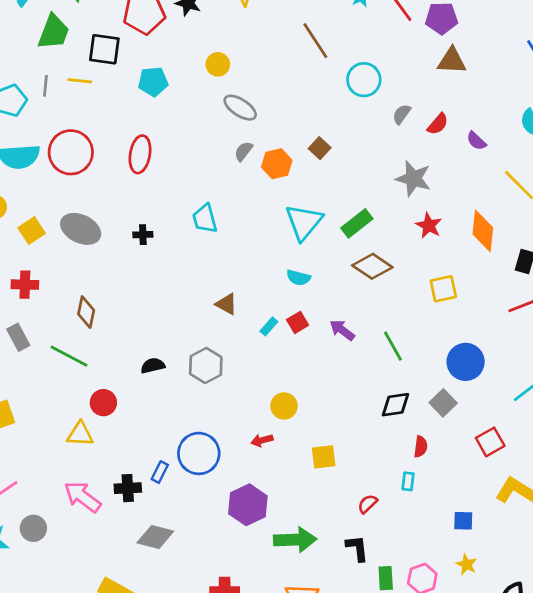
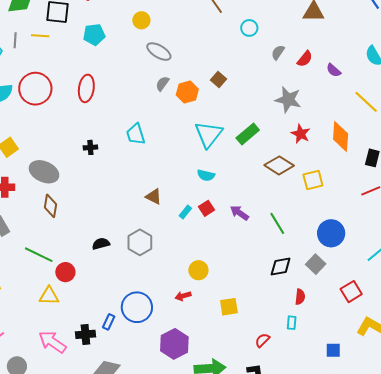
cyan circle: (364, 80) -> (249, 28), size x0.7
gray ellipse: (81, 229) -> (44, 172), moved
brown diamond: (372, 266) -> (279, 165), moved
green line: (69, 356) -> (39, 255), moved

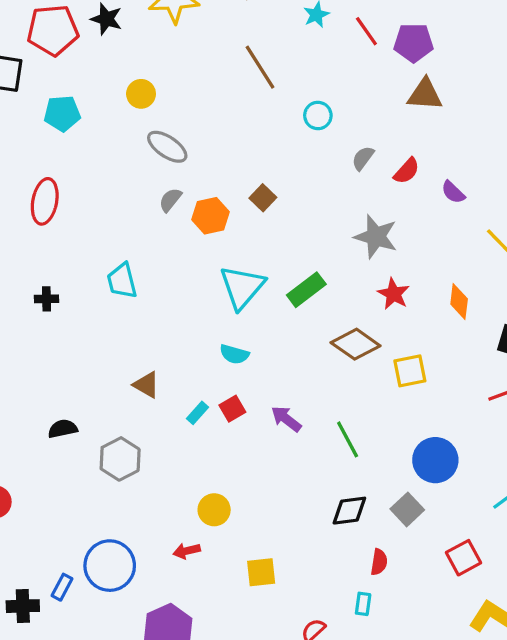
orange diamond: (341, 136) -> (459, 302), size x0.7
black semicircle: (101, 244) -> (63, 429), moved

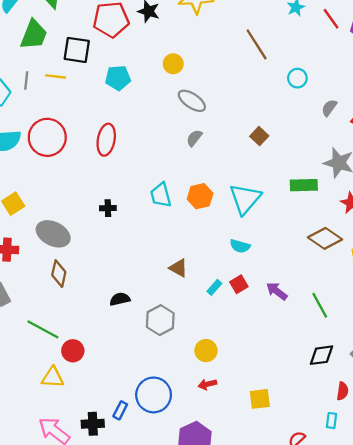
orange hexagon: (211, 216) -> (200, 196), moved
green rectangle: (306, 290) -> (304, 185), moved, turned 36
yellow circle: (214, 510) -> (206, 351), moved

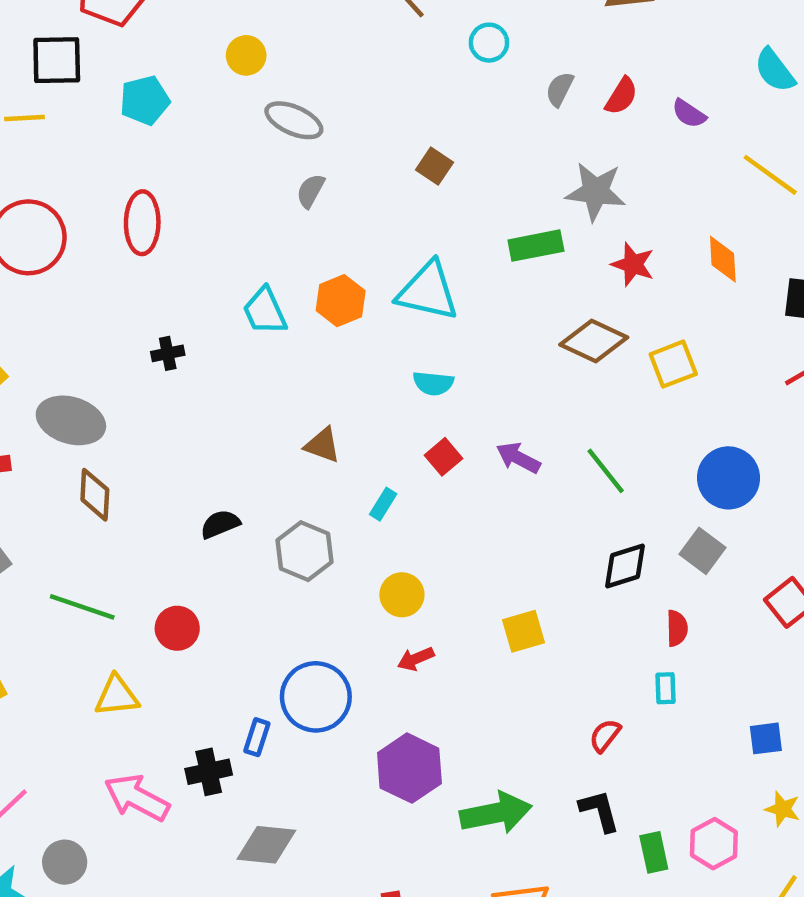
cyan triangle: (245, 199) -> (428, 291), turned -48
cyan rectangle: (214, 287) -> (383, 504), moved
red circle: (73, 351) -> (177, 628), moved
yellow square: (260, 399) -> (524, 631), moved

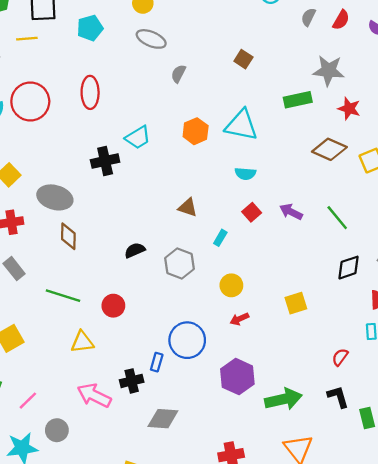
gray ellipse: (294, 120) -> (151, 39), moved
cyan trapezoid: (265, 311) -> (138, 138), moved, turned -96
black cross: (168, 353) -> (105, 161), size x1.6

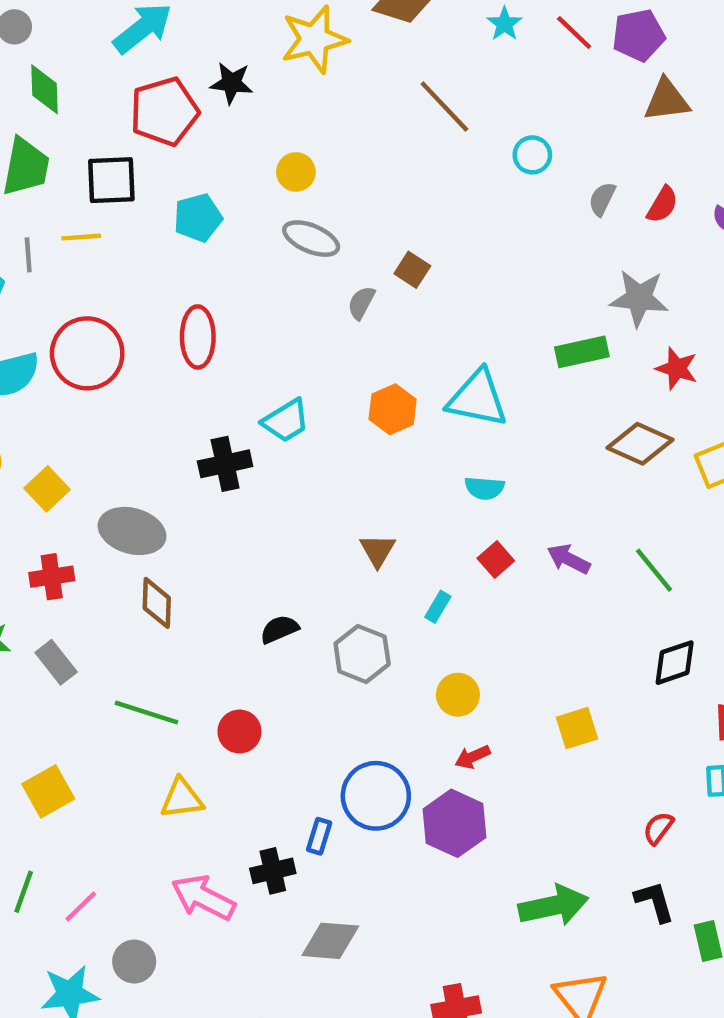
brown square: (243, 59) -> (412, 270), moved
brown triangle: (188, 207) -> (378, 550), turned 42
purple hexagon: (237, 377) -> (454, 823), moved

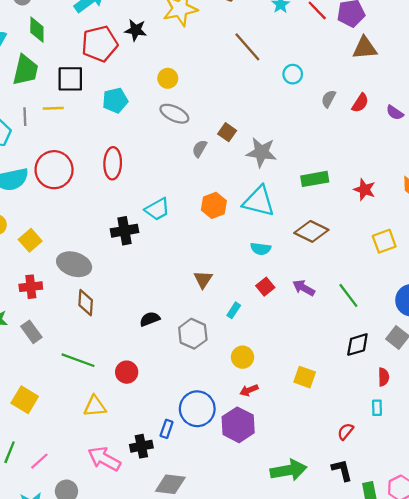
gray star: (639, 298) -> (261, 152), moved
brown diamond: (640, 444) -> (311, 231), moved
yellow square: (577, 728) -> (305, 377), turned 35
yellow square: (48, 791) -> (25, 400), turned -32

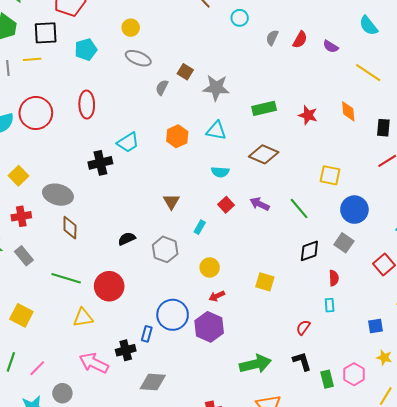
cyan triangle: (259, 201) -> (216, 131), size x0.7
yellow square: (384, 241) -> (330, 175), moved, turned 35
red circle: (127, 372) -> (109, 286), size x1.5

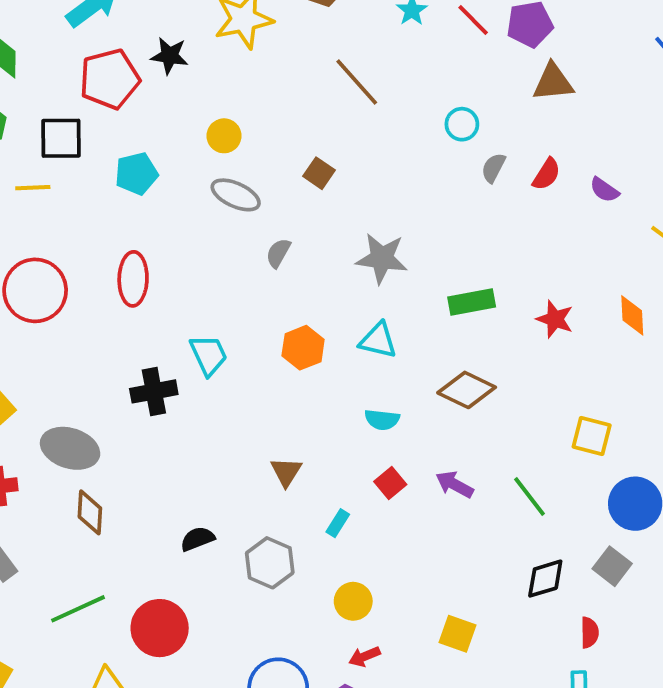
cyan circle: (240, 18) -> (462, 124), moved
brown square: (185, 72) -> (319, 173), moved
cyan trapezoid: (128, 142) -> (209, 355), turned -85
green line: (66, 278) -> (78, 609), turned -44

